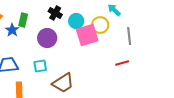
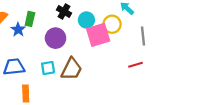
brown trapezoid: (63, 83) -> (72, 69), moved, turned -30

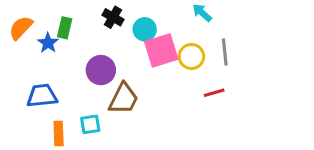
yellow circle: (112, 24) -> (191, 56), moved
purple circle: (56, 38) -> (101, 70), moved
cyan square: (48, 68) -> (90, 124), moved

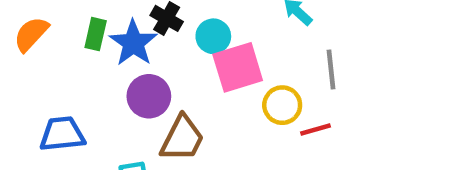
blue star: (48, 43) -> (133, 43), moved, size x1.5
yellow circle: (191, 56) -> (282, 105), moved

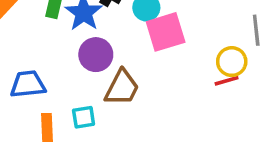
gray line: (331, 70) -> (256, 30), moved
yellow circle: (282, 105) -> (232, 62), moved

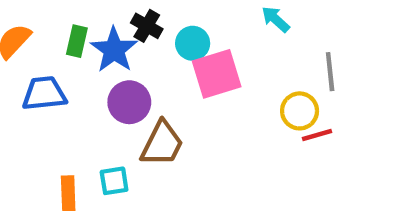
red line: (227, 81) -> (317, 135), moved
blue trapezoid: (28, 84) -> (44, 93), moved

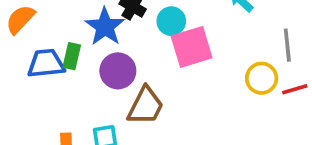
green rectangle: (77, 41) -> (72, 56), moved
red line: (317, 135) -> (295, 89), moved

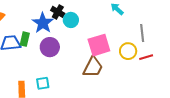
cyan circle: (171, 21) -> (71, 20), moved
pink square: (192, 47) -> (99, 45), moved
brown trapezoid: (145, 106) -> (93, 67), moved

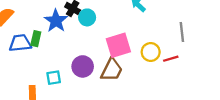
gray line: (142, 33) -> (182, 32), moved
purple circle: (50, 47) -> (83, 66), moved
cyan square: (43, 83) -> (54, 78), moved

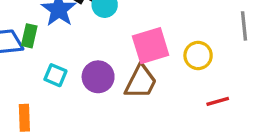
red line: (171, 59) -> (218, 101), moved
cyan square: (54, 78) -> (55, 75), moved, turned 32

